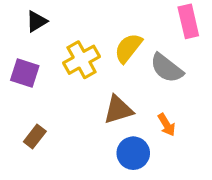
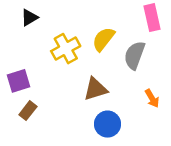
gray semicircle: (167, 68) -> (134, 55), turned 72
purple square: (25, 73) -> (19, 81), moved, turned -35
orange arrow: (167, 125) -> (152, 98), moved

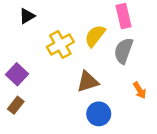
pink rectangle: (152, 18) -> (123, 16), moved
purple square: (19, 81) -> (17, 74), turned -30
brown rectangle: (28, 111) -> (16, 105), moved

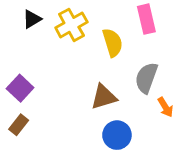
yellow semicircle: (95, 36) -> (113, 43), turned 125
yellow cross: (60, 45) -> (71, 25), moved
gray semicircle: (123, 51) -> (146, 78), moved

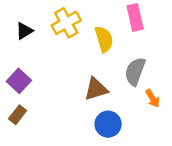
black triangle: (32, 19) -> (24, 31), moved

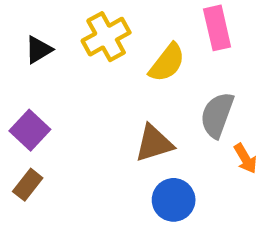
yellow semicircle: (104, 39) -> (167, 63), turned 55

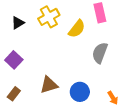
brown triangle: (154, 143) -> (49, 85), moved
orange arrow: (245, 159) -> (113, 98), moved
brown rectangle: (28, 185) -> (14, 94), moved

